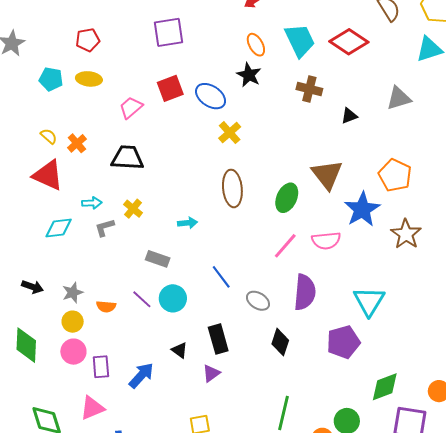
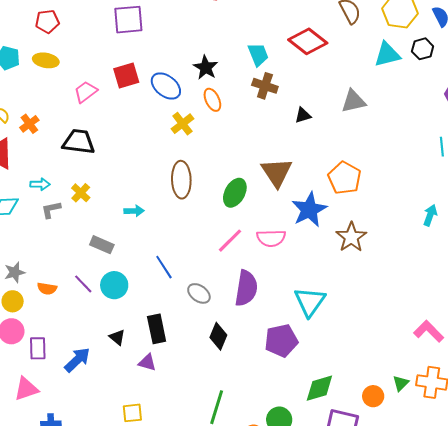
cyan trapezoid: (300, 40) -> (258, 55), moved, size x0.7
orange ellipse: (256, 45) -> (212, 100), moved
purple triangle: (211, 373) -> (147, 362), turned 48

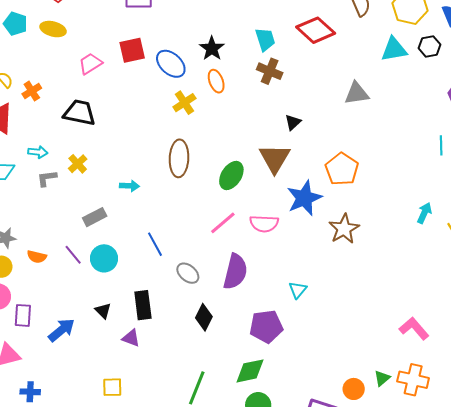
black triangle: (303, 115) -> (293, 122), moved, turned -30
gray rectangle: (102, 245) -> (95, 217), turned -55
cyan triangle: (310, 302) -> (298, 290), size x0.6
green diamond: (319, 388) -> (250, 371), moved

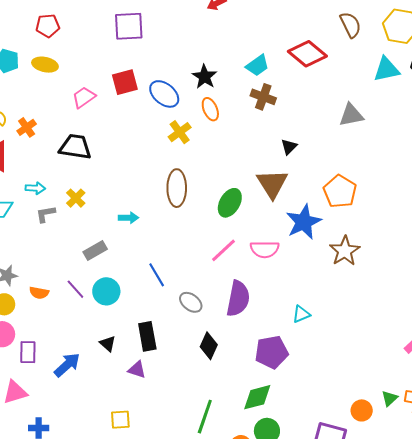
cyan trapezoid: (265, 39) -> (257, 65), turned 75
cyan triangle: (298, 290) -> (301, 314), turned 30

